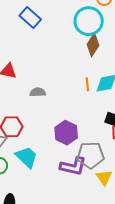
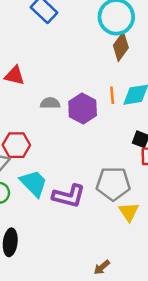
purple hexagon: (66, 133) -> (83, 109), moved
purple L-shape: (73, 166) -> (69, 196), moved

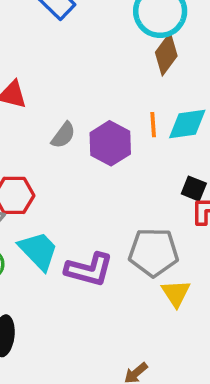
gray semicircle: (50, 103) -> (63, 135), turned 126

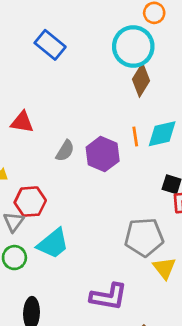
cyan trapezoid: (38, 251) -> (53, 244), turned 100
purple L-shape: (89, 270) -> (109, 297), moved

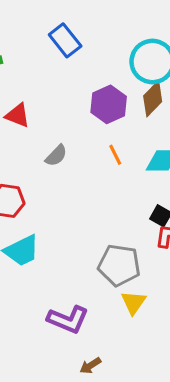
orange line: (135, 136) -> (115, 155), moved, turned -30
purple hexagon: (103, 154) -> (109, 104), moved

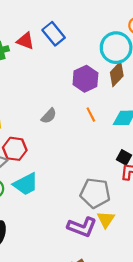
red triangle: (18, 115) -> (25, 41), moved
purple L-shape: (68, 320) -> (82, 227), moved

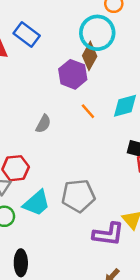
brown diamond: (117, 74) -> (90, 56), moved
gray pentagon: (95, 193) -> (78, 196), moved

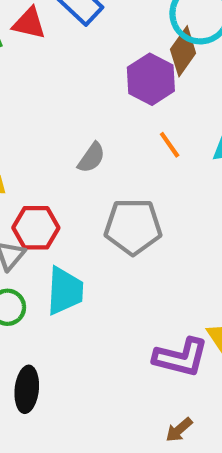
gray pentagon: (78, 196) -> (133, 227), moved
cyan trapezoid: (37, 203) -> (65, 291), turned -52

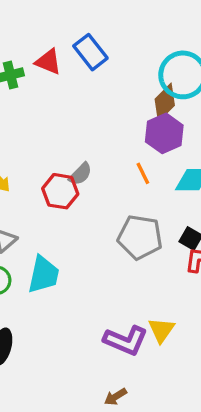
purple hexagon: (151, 79) -> (164, 133), moved
gray pentagon: (133, 227) -> (140, 237), moved
red hexagon: (36, 228) -> (60, 191), moved

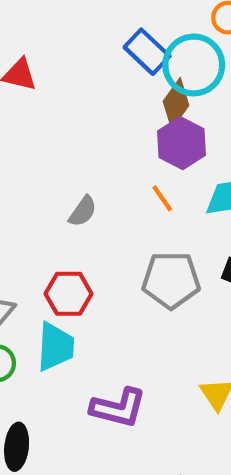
blue rectangle: (90, 52) -> (147, 52), moved
red hexagon: (60, 191) -> (69, 294), moved
purple L-shape: (126, 340) -> (118, 408), moved

